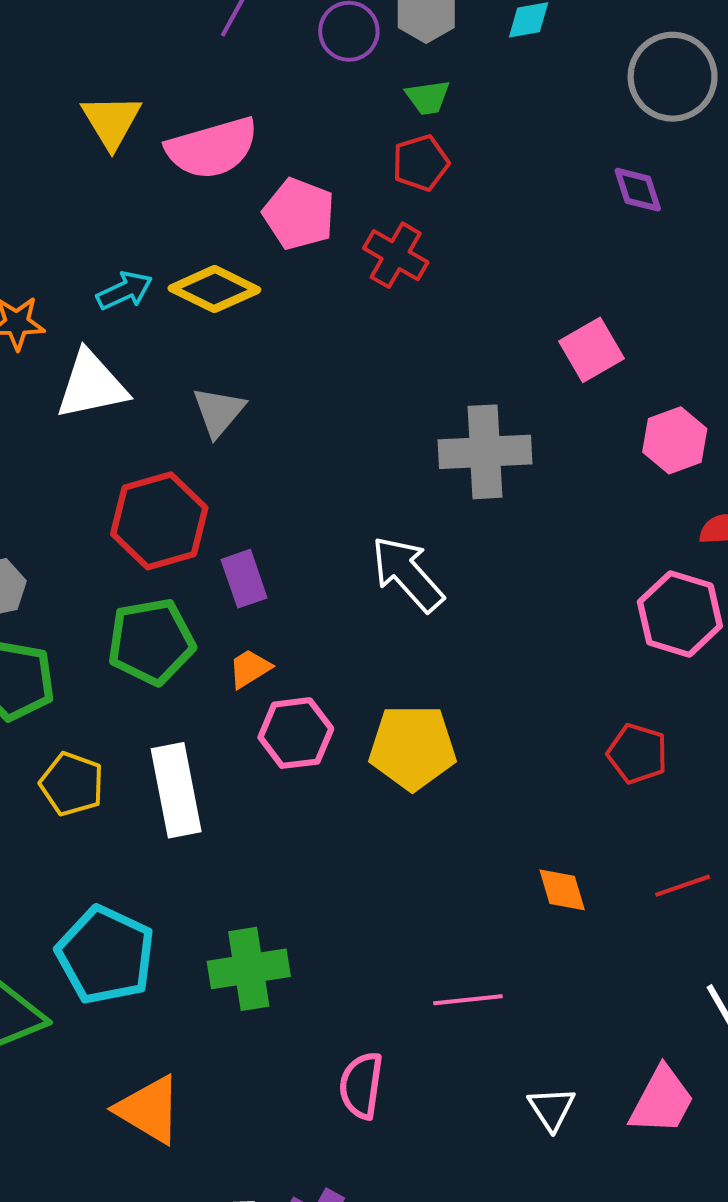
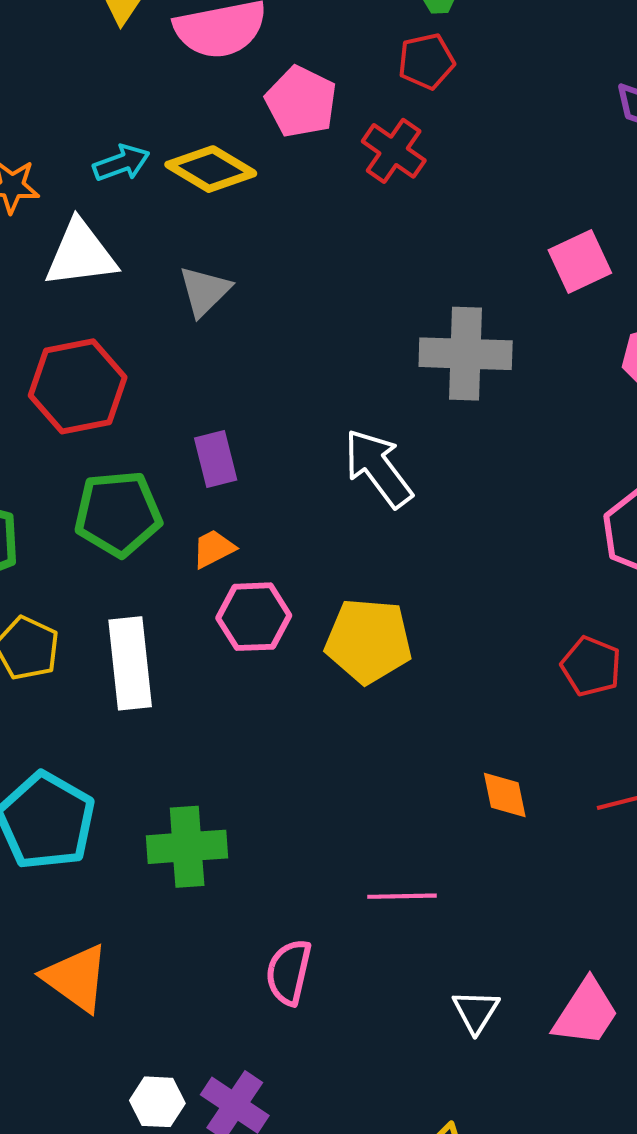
red hexagon: (159, 521) -> (78, 386), moved

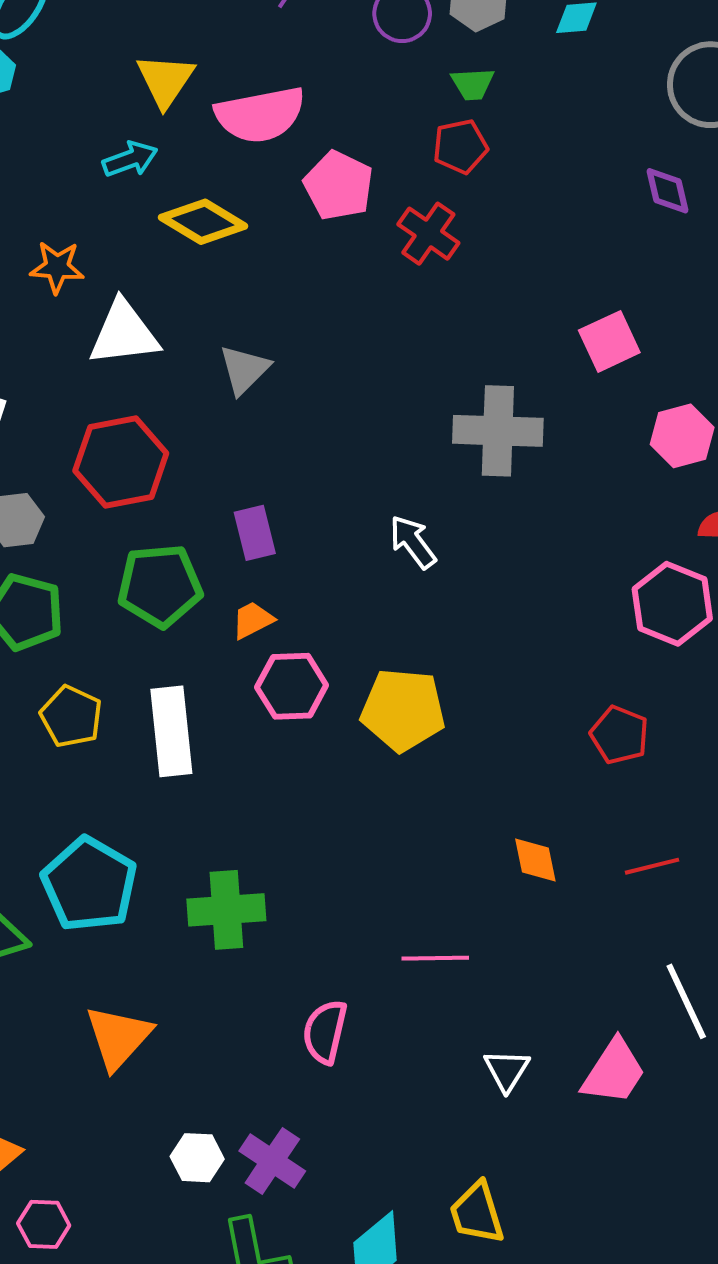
cyan arrow: (121, 163) -> (130, 159), moved
yellow diamond: (211, 169) -> (203, 222), moved
white arrow: (378, 468) -> (413, 542), size x0.7
orange triangle: (76, 978) -> (118, 1037), turned 36

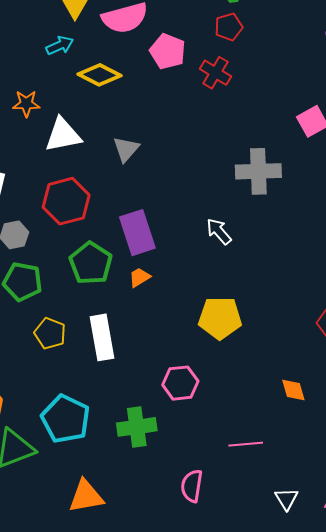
purple rectangle: (255, 533) -> (137, 233), size x1.6
green pentagon: (160, 586) -> (91, 263), turned -30
pink hexagon: (292, 686) -> (180, 383), moved
orange triangle: (118, 1037) -> (86, 496), turned 42

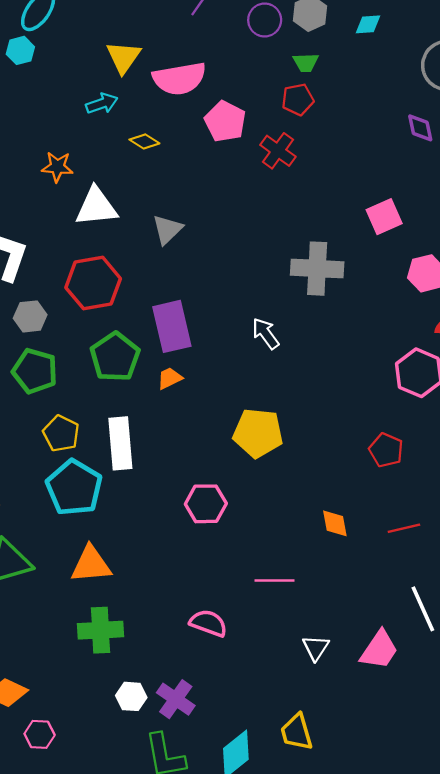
yellow diamond: (99, 75) -> (144, 141), size x0.6
cyan pentagon: (65, 419) -> (74, 488), moved
green cross: (137, 427) -> (101, 630), moved
pink semicircle: (192, 486) -> (208, 623), turned 96
orange triangle: (86, 496) -> (91, 564), moved

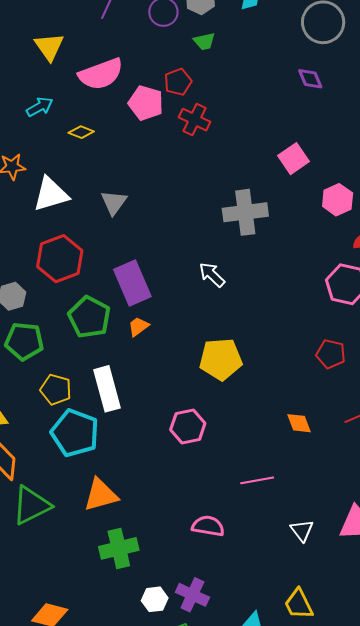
yellow triangle: (124, 57) -> (49, 47), moved
red pentagon: (298, 99) -> (178, 82), moved

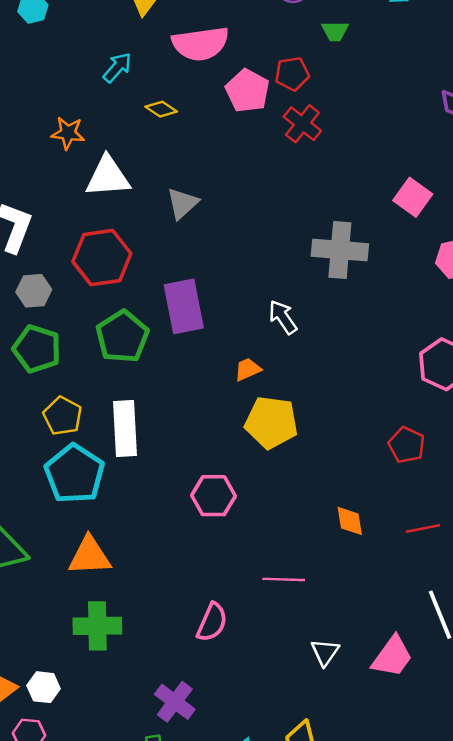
cyan arrow: (40, 107) -> (117, 67), turned -32
pink square: (294, 159) -> (413, 197), turned -32
orange trapezoid: (138, 327) -> (248, 369), moved
pink semicircle: (208, 526) -> (212, 622), turned 92
white hexagon: (155, 599) -> (44, 687), moved

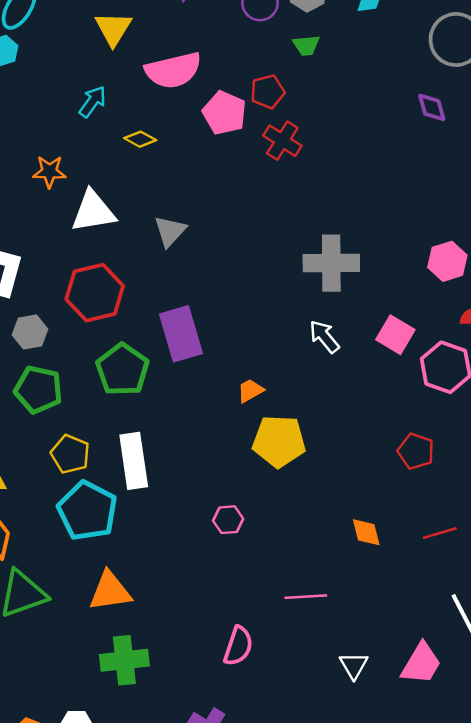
pink square: (413, 197) -> (395, 335), moved
white arrow: (283, 317) -> (324, 336), moved
pink hexagon: (214, 496) -> (228, 520), size x0.7

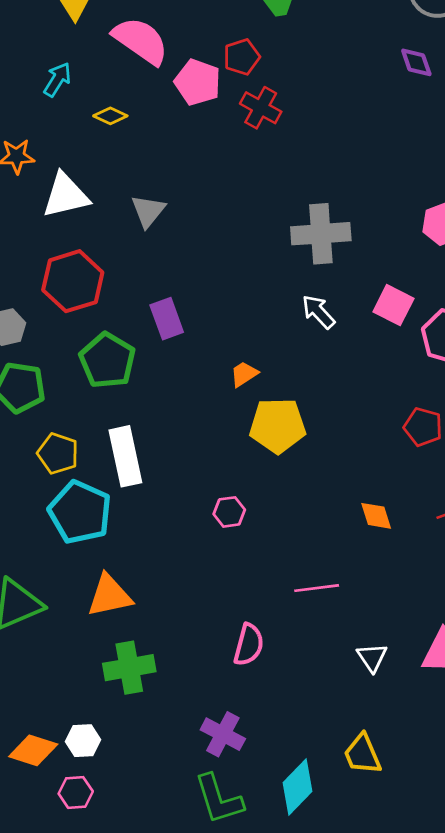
pink semicircle: (173, 70) -> (141, 41), turned -128
purple rectangle: (181, 334) -> (167, 319), size x0.7

